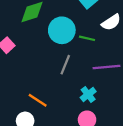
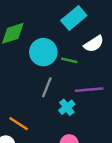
cyan cross: (88, 94) -> (67, 107), moved

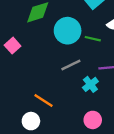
gray line: (47, 87) -> (71, 65), turned 42

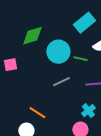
pink square: (13, 46) -> (10, 65), turned 32
cyan cross: (90, 84) -> (88, 111), moved

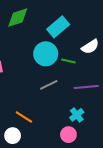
cyan rectangle: (84, 23) -> (58, 27), moved
green diamond: (32, 36) -> (18, 18), moved

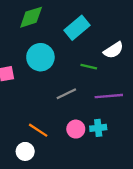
cyan circle: (46, 54) -> (40, 57), moved
cyan cross: (77, 115) -> (98, 128), turned 32
pink circle: (68, 135) -> (76, 129), moved

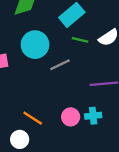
green line: (89, 67) -> (80, 40), moved
gray line: (66, 94) -> (60, 65), moved

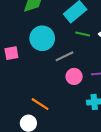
pink circle: (71, 117) -> (74, 76), moved

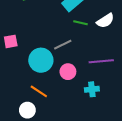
cyan circle: (42, 38) -> (41, 60), moved
pink circle: (74, 76) -> (68, 72), moved

